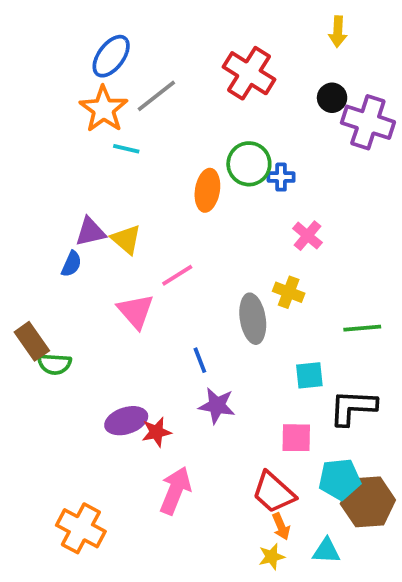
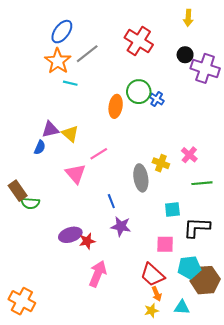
blue cross: (281, 177) -> (157, 99), turned 32
pink cross: (308, 236) -> (189, 155), moved
orange cross: (81, 528) -> (22, 301), moved

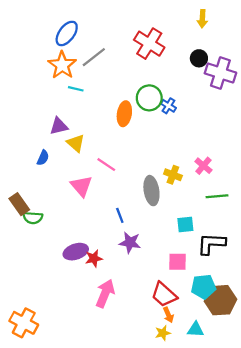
purple triangle: (50, 130) -> (59, 126), moved
pink line: (99, 154) -> (106, 165), turned 66

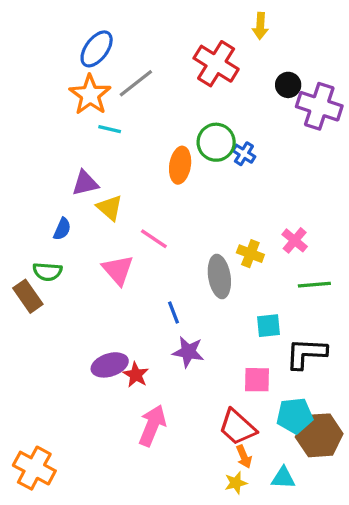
yellow arrow: (202, 19) -> (260, 26), moved
green semicircle: (33, 218) -> (47, 272), moved
red star: (94, 258) -> (136, 375), turned -30

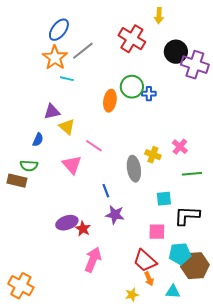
black circle: (288, 85) -> (176, 52), size x1.5
blue cross: (244, 154) -> (149, 94), turned -32
brown rectangle: (28, 296) -> (17, 181), turned -42
yellow star: (236, 483) -> (132, 295), moved

